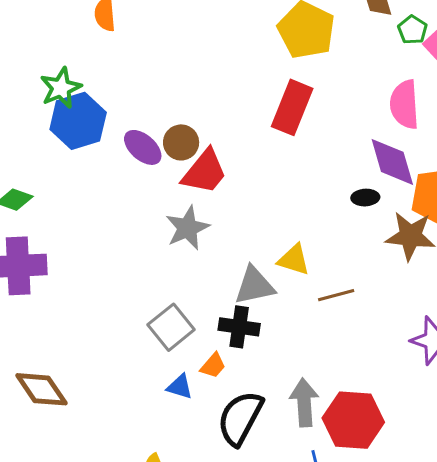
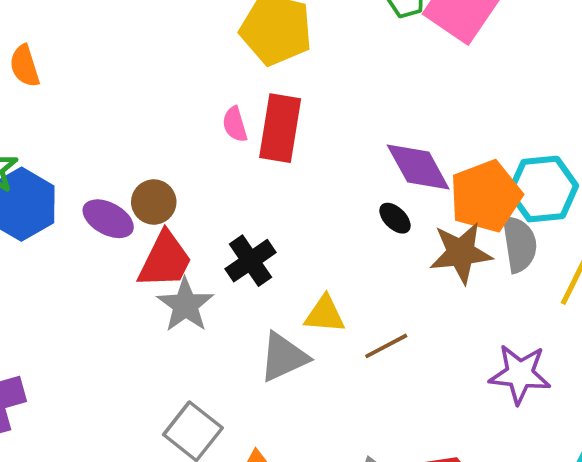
pink semicircle: (404, 104) -> (235, 124), moved, size x0.6
red trapezoid: (204, 172) -> (165, 260), moved
black ellipse: (365, 198) -> (395, 218), turned 60
black cross: (239, 327) -> (251, 261), moved, turned -30

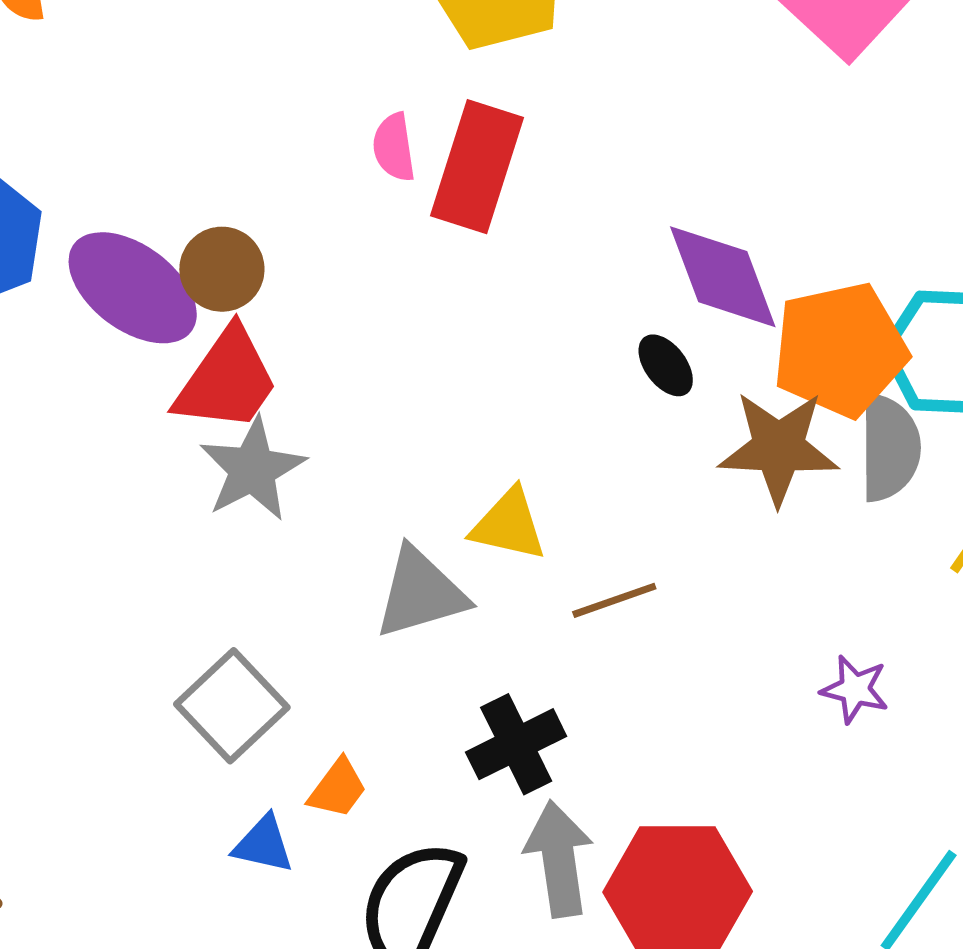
purple ellipse: (108, 219) -> (133, 288), size x1.4
black cross: (251, 261) -> (516, 744), moved
purple star: (520, 374) -> (855, 689), size x0.6

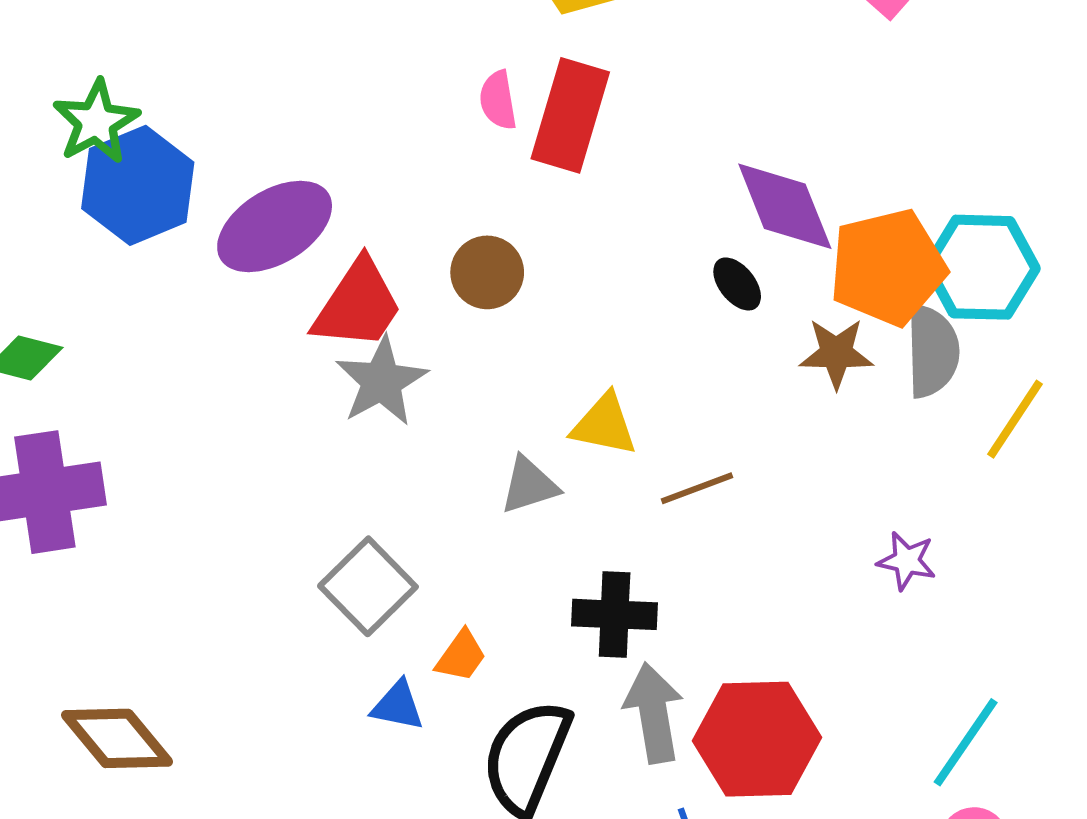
brown circle: (222, 269) -> (487, 272), moved
purple ellipse: (133, 288) -> (275, 226), turned -67
brown star: (779, 448) -> (836, 353), size x0.7
gray triangle: (421, 593) -> (529, 485), size x0.7
black cross: (516, 744) -> (615, 614), turned 30

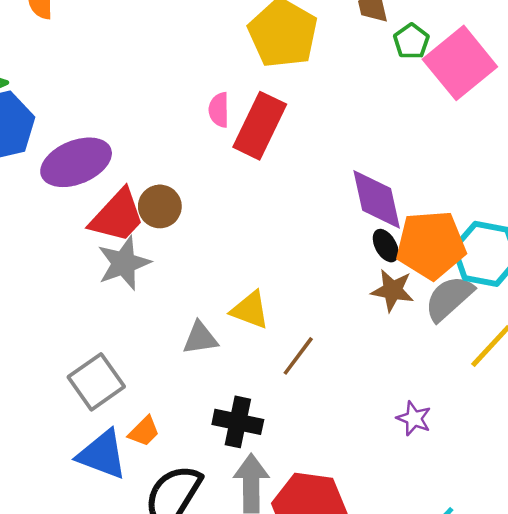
brown circle: (487, 272) -> (160, 206), moved
black ellipse: (737, 284) -> (386, 246), moved
gray semicircle: (932, 351) -> (449, 298), turned -140
brown line: (697, 488) -> (298, 356), turned -42
blue triangle: (398, 706) -> (102, 455), size x1.6

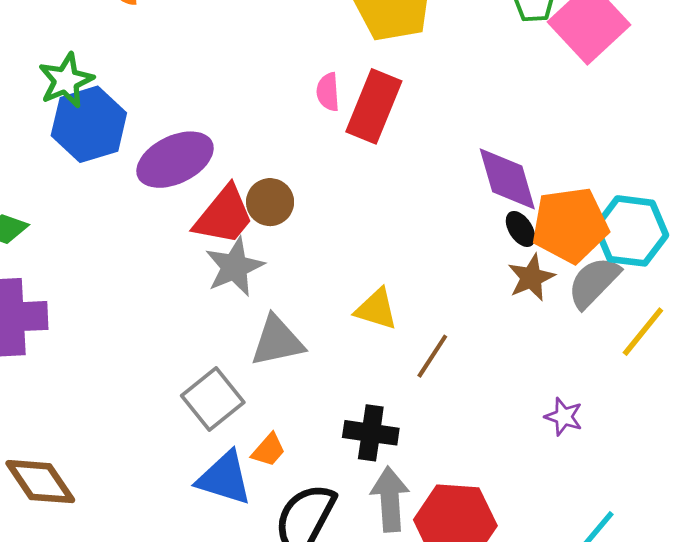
brown star: (393, 290) -> (531, 278), turned -30
gray triangle: (200, 338) -> (277, 341), moved, size x1.4

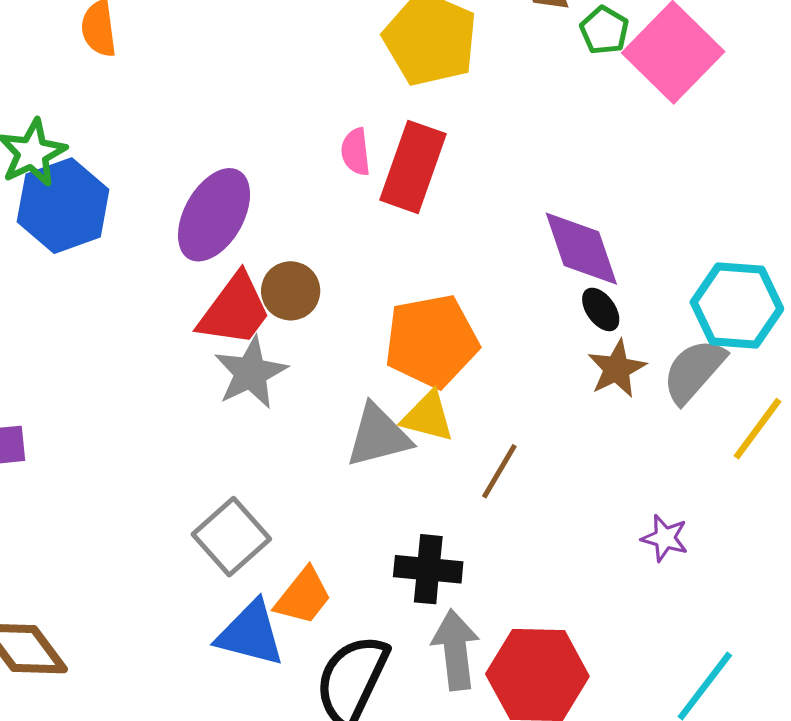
purple ellipse: (175, 160) -> (214, 215), moved, turned -32
orange pentagon: (570, 225) -> (431, 341), moved
gray triangle: (277, 341) -> (378, 436), moved
orange trapezoid: (269, 450) -> (303, 596), size x1.4

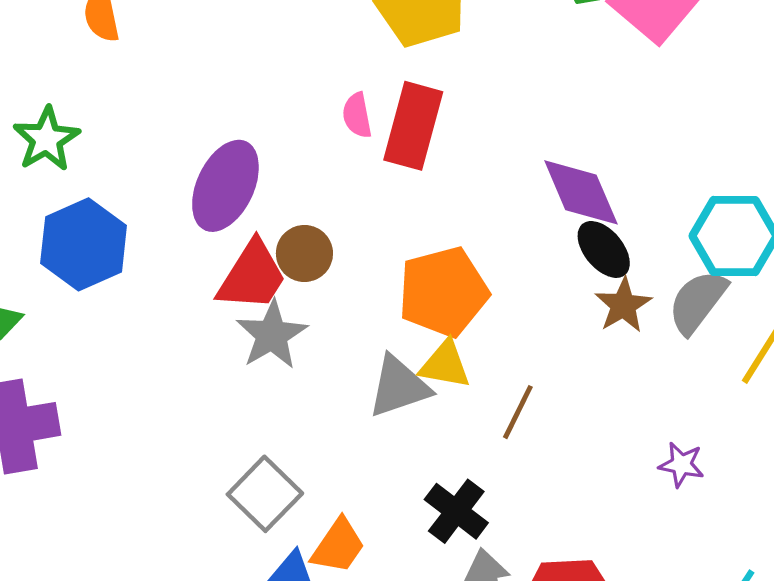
blue hexagon: (63, 206) -> (84, 244), moved
black ellipse: (601, 309) -> (604, 249), size x1.4
black cross: (428, 569) -> (456, 511), turned 36

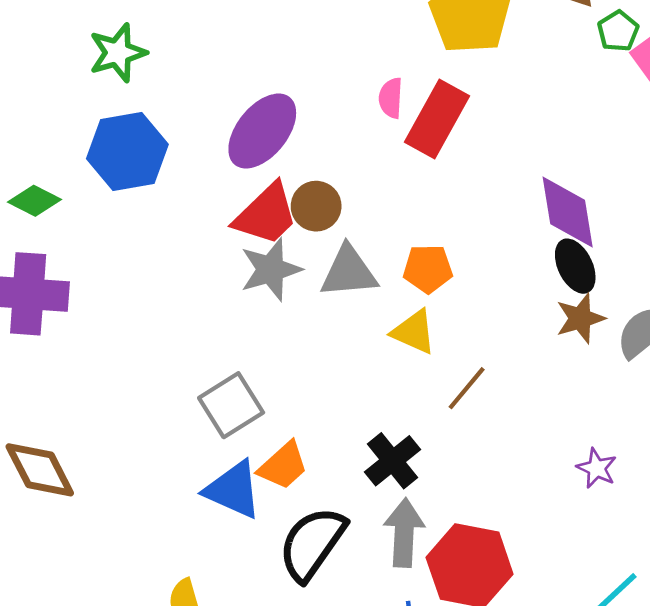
orange pentagon: (443, 292) -> (428, 269), size x0.6
gray triangle: (399, 387) -> (349, 272), moved

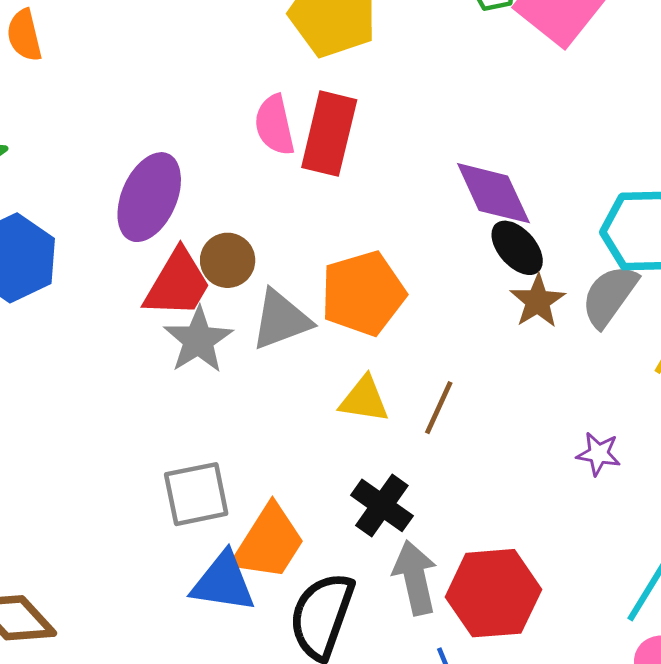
pink semicircle: (391, 98) -> (275, 125), size x1.4
orange pentagon: (428, 269) -> (363, 293), size x1.6
yellow triangle: (414, 332) -> (364, 399), moved
gray square: (231, 405) -> (196, 494), turned 36
orange trapezoid: (283, 466) -> (269, 543), size x1.4

